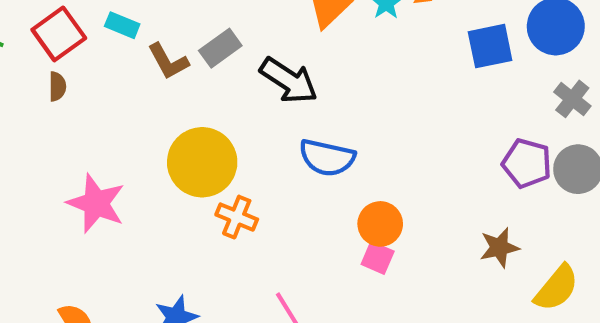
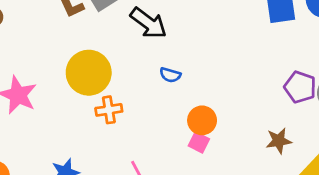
blue semicircle: (327, 158) -> (170, 75), size x0.6
orange cross: (237, 217) -> (109, 110), turned -35

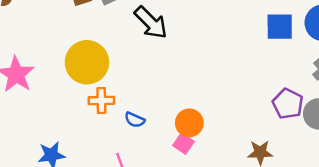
blue semicircle: (170, 75) -> (135, 120), moved

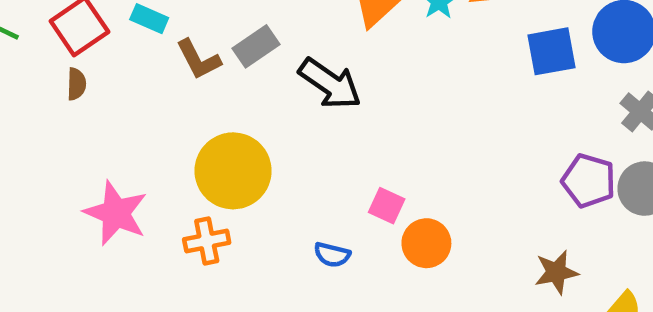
orange cross: (101, 101) -> (207, 241), moved
pink square: (183, 144) -> (387, 206), moved

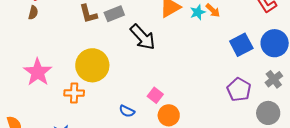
blue square: (551, 51) -> (241, 45), turned -30
purple pentagon: (589, 181) -> (239, 90), moved

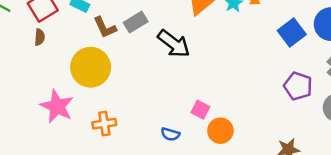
yellow circle: (92, 65) -> (91, 67), moved

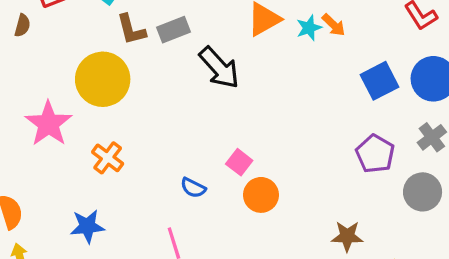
brown semicircle: (40, 37) -> (22, 25), moved
orange cross: (104, 124) -> (108, 158), turned 35

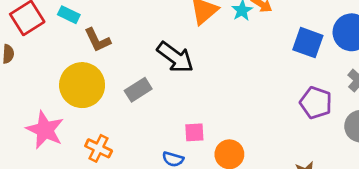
gray rectangle: (174, 30) -> (138, 90), moved
blue square: (380, 81) -> (308, 43), turned -32
pink square: (239, 162) -> (194, 132), moved, turned -30

